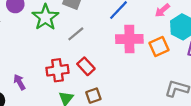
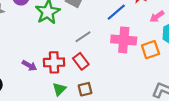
gray line: (76, 34) -> (83, 37), moved
purple arrow: (19, 82) -> (29, 66), moved, turned 144

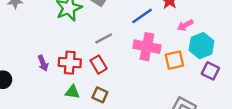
purple arrow: (29, 66) -> (43, 63), turned 32
green triangle: (59, 89) -> (72, 92), turned 48
brown square: (85, 89) -> (100, 95), turned 32

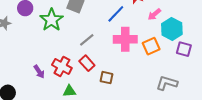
red cross: (70, 63) -> (62, 66), turned 36
brown square: (100, 95) -> (107, 78), moved

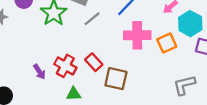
gray line: (87, 40) -> (92, 19), moved
brown square: (107, 78) -> (116, 79), size x1.5
gray L-shape: (167, 83) -> (184, 85), turned -30

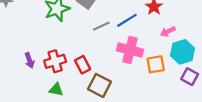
gray line: (92, 19) -> (101, 26), moved
red cross: (65, 66) -> (55, 61), turned 30

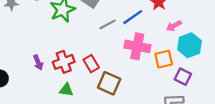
purple square: (190, 77) -> (183, 77), moved

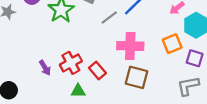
pink cross: (137, 46) -> (130, 46), moved
red rectangle: (91, 64) -> (97, 70), moved
brown square: (109, 83) -> (137, 77), moved

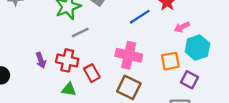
gray line: (109, 18) -> (80, 32), moved
red cross: (71, 63) -> (67, 60), turned 30

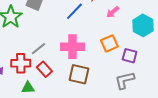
gray line: (80, 32) -> (39, 49), moved
cyan hexagon: (197, 48) -> (143, 25), moved

